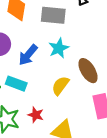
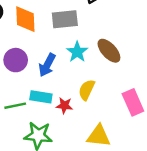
brown ellipse: (88, 71) -> (109, 51), moved
red star: (36, 115) -> (64, 106), moved

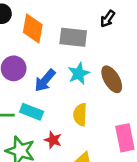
yellow semicircle: (87, 90) -> (80, 115), turned -35
red star: (64, 106) -> (53, 140), moved

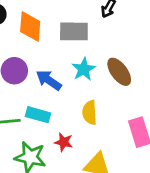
blue arrow: (45, 80) -> (49, 80), turned 90

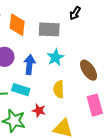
brown ellipse: (119, 72) -> (89, 70), moved
blue arrow: (49, 80) -> (30, 65), turned 60

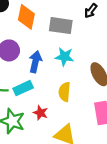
cyan star: (55, 57) -> (64, 57), turned 30
cyan rectangle: (21, 90) -> (23, 88), turned -48

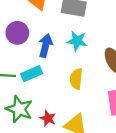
red star: (41, 113) -> (48, 118), moved

